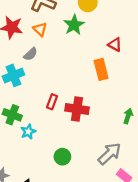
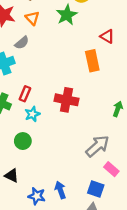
red rectangle: (52, 102) -> (25, 94), moved
cyan star: (28, 132) -> (32, 114), moved
green circle: (62, 157) -> (23, 141), moved

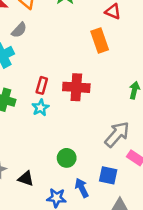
red rectangle: (25, 94) -> (42, 85), moved
green circle: (23, 141) -> (67, 158), moved
blue square: (96, 189) -> (108, 175), moved

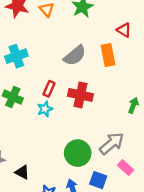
gray semicircle: (19, 30) -> (75, 56), moved, size x1.5
green circle: (67, 158) -> (78, 153), moved, size x1.5

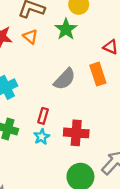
red cross: (80, 95) -> (76, 133), moved

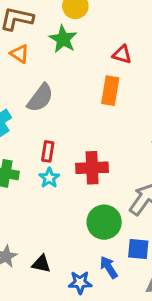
orange rectangle: (98, 74) -> (110, 91), turned 35
gray semicircle: (65, 79) -> (40, 98), moved

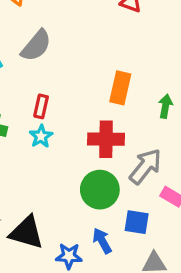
orange rectangle: (110, 91) -> (120, 88), moved
red cross: (92, 168) -> (106, 139), moved
black triangle: (41, 264) -> (27, 232), size x1.6

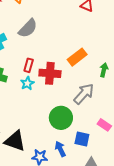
orange rectangle: (120, 88) -> (77, 57), turned 36
red cross: (106, 139) -> (50, 73), moved
gray arrow: (145, 166) -> (84, 94), moved

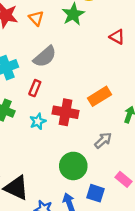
red rectangle: (29, 65) -> (35, 88), moved
gray arrow: (84, 94) -> (103, 140), size x0.7

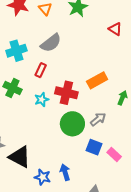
green circle: (73, 166) -> (72, 124), moved
blue square: (95, 193) -> (94, 147), moved

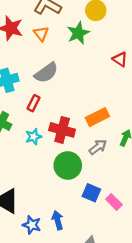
gray arrow: (98, 119) -> (98, 147), moved

